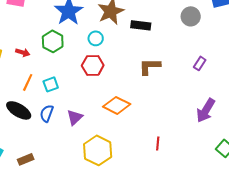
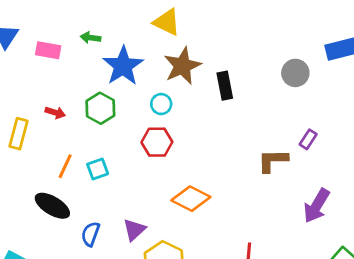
black rectangle: (141, 25) -> (225, 86), turned 72
red arrow: (23, 52) -> (55, 112), moved
brown L-shape: (150, 66) -> (273, 161), moved
blue semicircle: (47, 113) -> (91, 234), moved
purple triangle: (75, 117) -> (134, 230), moved

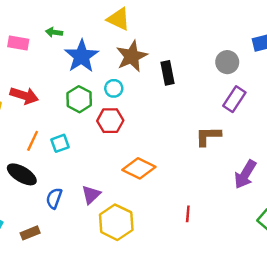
green hexagon: (100, 108) -> (79, 99), moved
red arrow: (55, 112) -> (24, 96), size x1.6
purple rectangle: (308, 139) -> (234, 99), moved, size x1.5

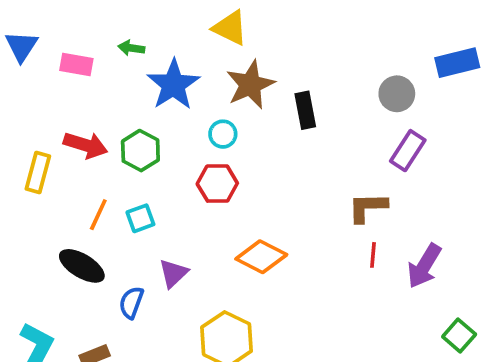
green hexagon: (79, 99) -> (140, 151), moved
purple triangle: (91, 195) -> (173, 273), moved
red line: (188, 214) -> (373, 255), moved

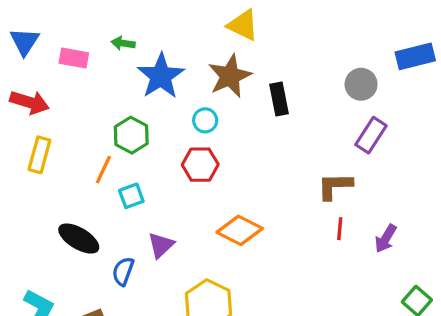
yellow triangle: (230, 28) -> (243, 25), moved
red arrow: (85, 145) -> (30, 102), moved
orange line: (98, 215) -> (103, 170), moved
purple arrow: (424, 266) -> (386, 239), size x0.7

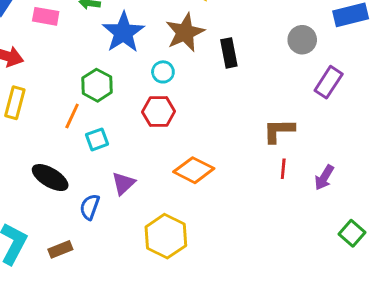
purple rectangle: (371, 135) -> (329, 82), moved

